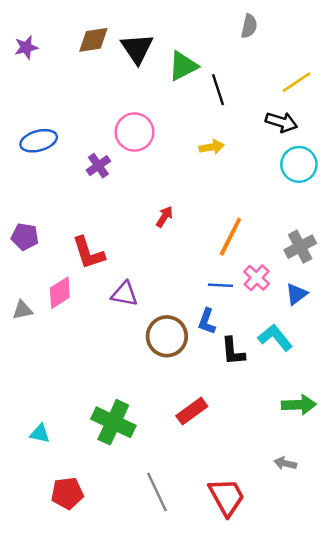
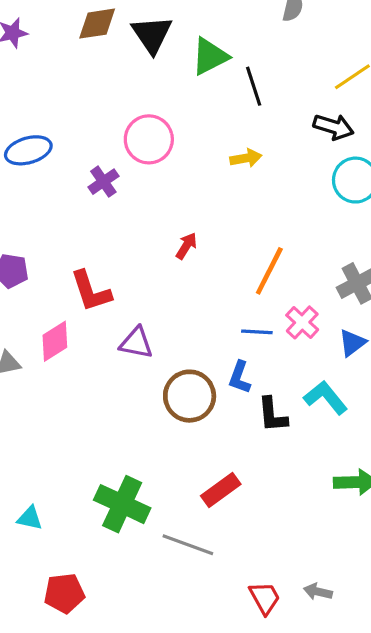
gray arrow: (285, 463) -> (318, 592), moved
gray line: (157, 492) -> (188, 545), moved, turned -45
red trapezoid: (227, 497) -> (265, 598), size x0.7

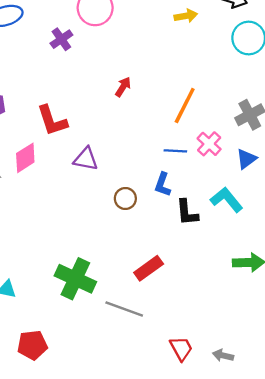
yellow arrow: (246, 158) -> (186, 16), moved
brown circle: (190, 396) -> (125, 199), size x0.6
gray arrow: (318, 592) -> (223, 356), moved

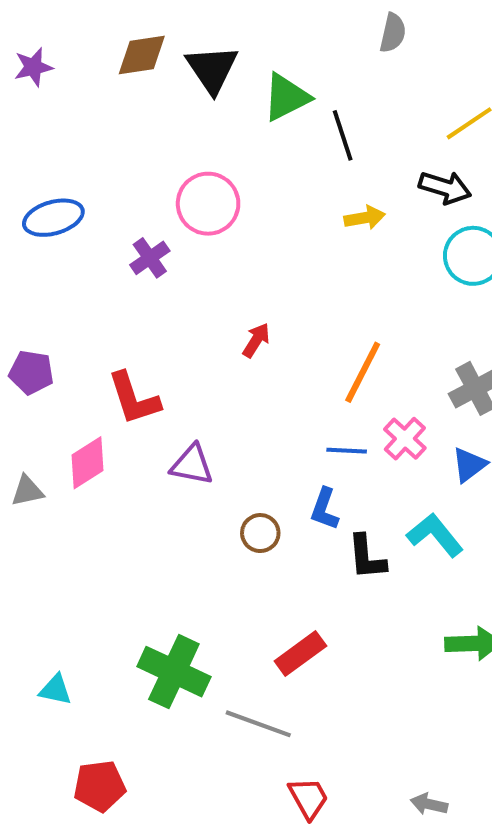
red trapezoid: (181, 349) -> (308, 798), moved

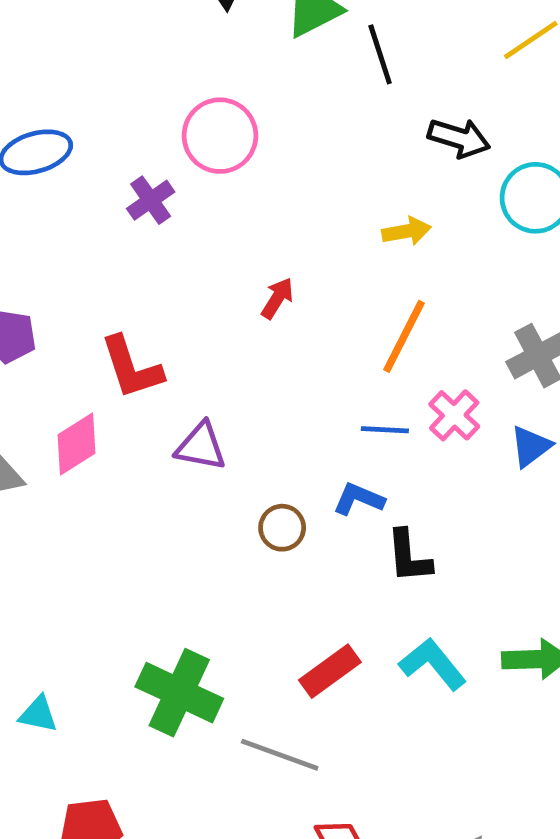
black arrow: (445, 188) -> (459, 138), moved
yellow arrow: (365, 218) -> (406, 231), moved
blue L-shape: (325, 509) -> (359, 499), turned 93
cyan L-shape: (435, 535) -> (433, 664), moved

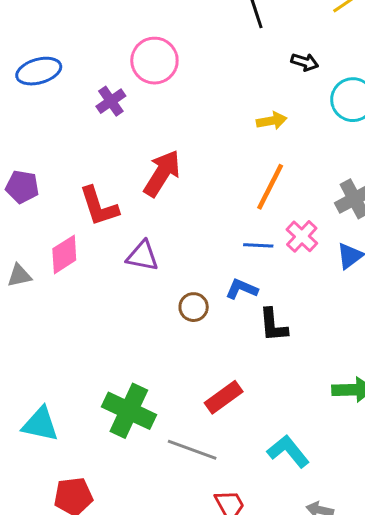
black arrow: (459, 138) -> (305, 62), size x0.7
red arrow: (277, 298) -> (162, 173), moved, size x1.8
cyan L-shape: (433, 664) -> (288, 451), moved
cyan triangle: (38, 714) -> (40, 424), size x1.5

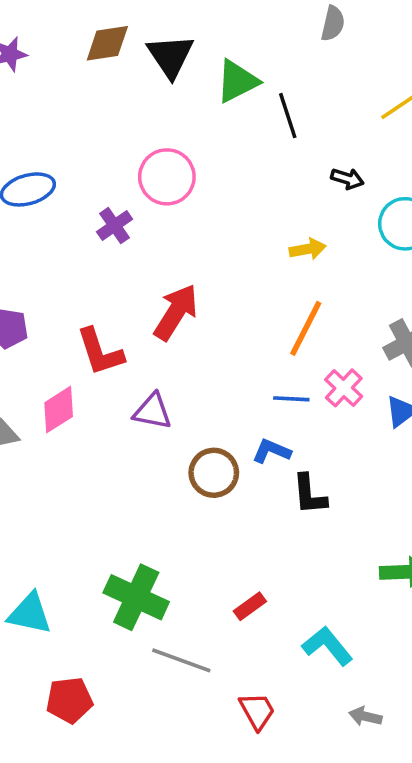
brown circle: (194, 307) -> (214, 473), size x1.4
red rectangle: (224, 397) -> (250, 606), moved, size x0.7
gray line: (192, 450) -> (181, 660), moved

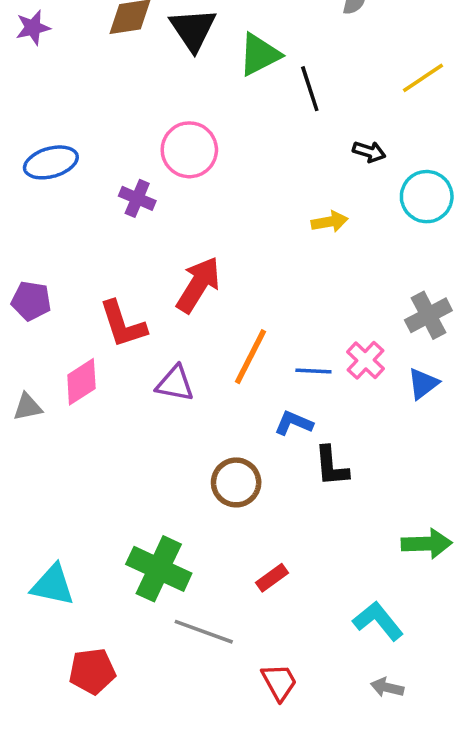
purple cross: (115, 226) -> (137, 198), turned -32
orange line: (306, 328) -> (250, 357), moved
brown circle: (214, 473) -> (236, 482), moved
cyan L-shape: (327, 646) -> (378, 621), moved

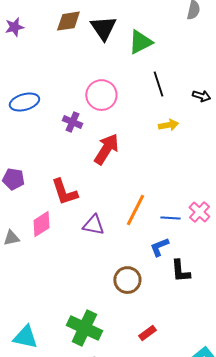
black line: (310, 89) -> (158, 84), moved
yellow arrow: (330, 222) -> (168, 125), moved
red arrow: (198, 285) -> (106, 149), moved
blue L-shape: (294, 423) -> (159, 247), turned -45

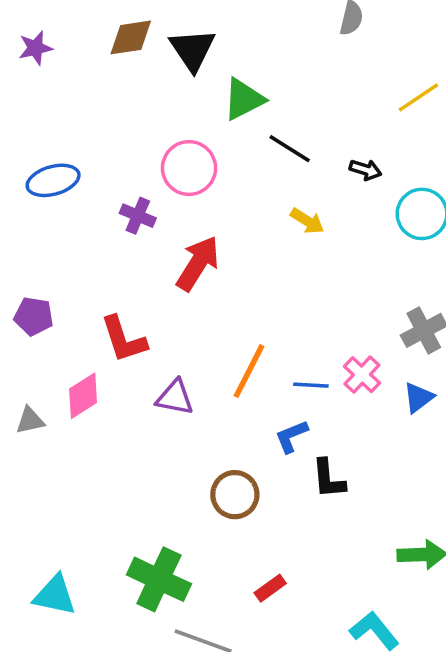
green triangle: (140, 42) -> (244, 99), moved
black line: (158, 84) -> (290, 149), turned -40
yellow arrow: (168, 125) -> (307, 221), turned 42

